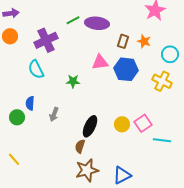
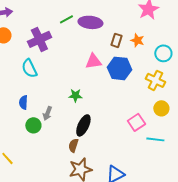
green star: (73, 81) -> (75, 95), moved
green circle: (17, 117) -> (33, 125), moved
yellow circle: (122, 124) -> (161, 108), moved

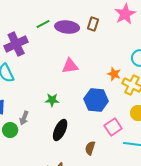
brown rectangle: (116, 40) -> (93, 24), moved
orange star: (137, 40) -> (114, 74), moved
blue hexagon: (119, 68) -> (96, 100), moved
brown semicircle: (73, 145) -> (90, 148), moved

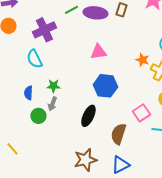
green star: (52, 100) -> (53, 86), moved
blue hexagon: (96, 100) -> (105, 86), moved
brown semicircle: (90, 148) -> (118, 134), size x1.5

